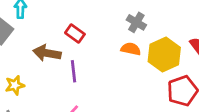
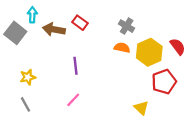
red rectangle: (75, 34) -> (80, 23), moved
brown arrow: (47, 53) -> (54, 29), moved

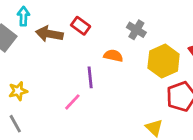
orange semicircle: (122, 48) -> (113, 56), moved
purple line: (75, 66) -> (90, 77), moved
pink line: (73, 100) -> (72, 102), moved

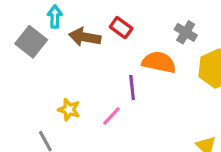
orange semicircle: (113, 56) -> (159, 62), size x1.5
yellow star: (18, 91) -> (69, 110), moved, turned 30

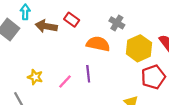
purple line: (132, 88) -> (88, 74), moved

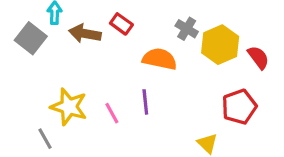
yellow hexagon: (139, 48) -> (220, 45), moved
yellow star: (35, 77) -> (69, 107), size x1.6
pink line: (65, 81) -> (112, 113), turned -72

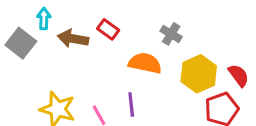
yellow hexagon: (220, 45) -> (199, 74), moved
red semicircle: (258, 57) -> (239, 75), moved

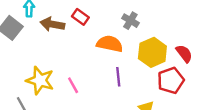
purple line: (131, 105) -> (118, 77), moved

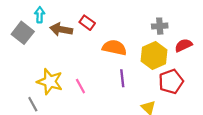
gray cross: (130, 21) -> (160, 26), moved, turned -35
red semicircle: (184, 54) -> (183, 45), moved, turned -78

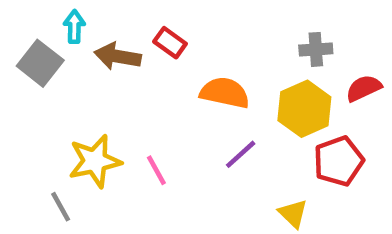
purple line: (122, 78) -> (241, 154), turned 54
yellow star: (50, 82) -> (95, 161), turned -30

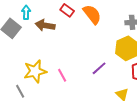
red rectangle: (170, 43) -> (67, 10), moved
orange semicircle: (225, 93) -> (92, 14), moved, turned 40

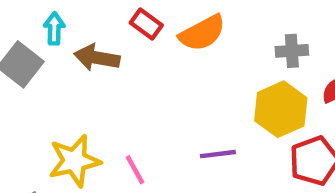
orange semicircle: (92, 14) -> (202, 33), turned 100
purple line: (99, 68) -> (218, 154), turned 35

